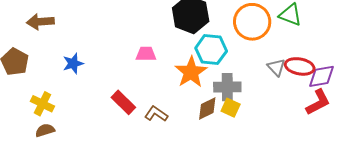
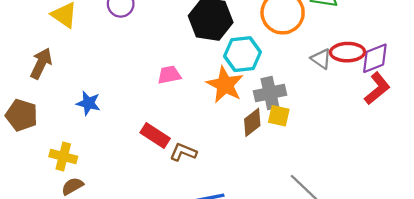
brown arrow: (40, 22) -> (41, 63), turned 132
blue star: (73, 63) -> (88, 103), turned -30
brown L-shape: (156, 114) -> (183, 152), moved

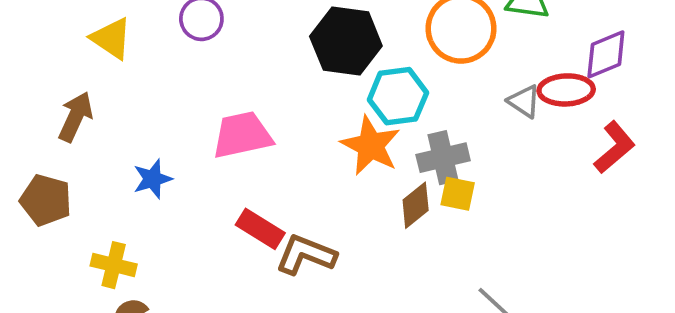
purple diamond: (375, 58) -> (606, 54), moved
pink trapezoid: (169, 75) -> (242, 135), moved, size x1.6
blue star: (88, 103) -> (153, 179), turned -30
brown L-shape: (183, 152) -> (306, 255), size x1.4

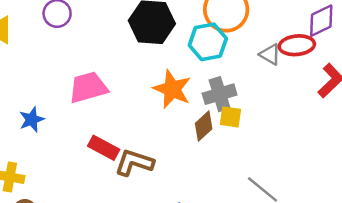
cyan hexagon: (398, 96) -> (208, 42), moved

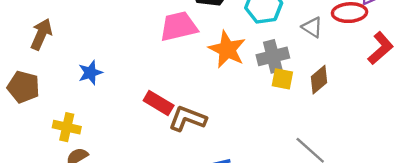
gray triangle: (270, 54) -> (312, 27), moved
pink trapezoid: (88, 87) -> (179, 26), moved
brown diamond: (204, 126) -> (319, 80), moved

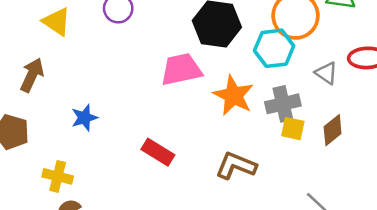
brown L-shape: (187, 119) -> (236, 166), moved

